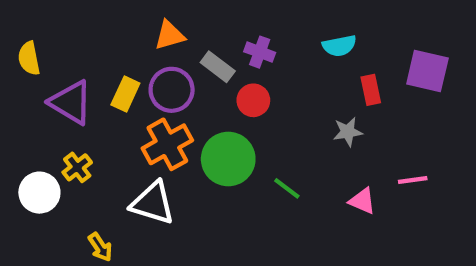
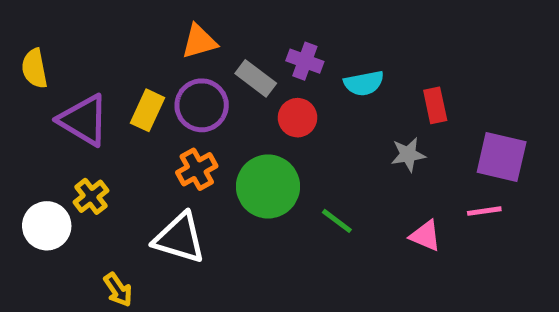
cyan semicircle: (339, 46) -> (364, 83), moved
purple square: (427, 71) -> (502, 157), moved
orange cross: (167, 144) -> (197, 169), size x0.7

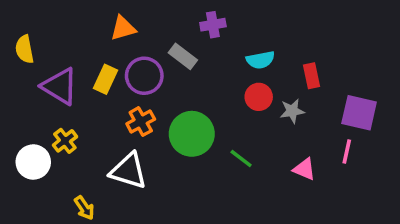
orange triangle: (199, 41) -> (123, 28), moved
purple cross: (305, 61) -> (213, 25), moved, turned -30
red circle: (297, 118) -> (259, 97), moved
pink line: (484, 211) -> (347, 151), turned -70

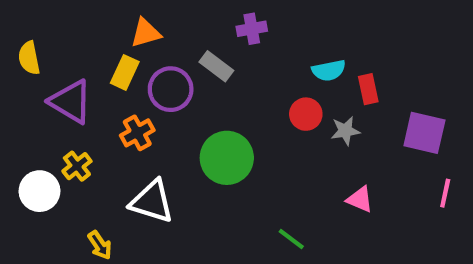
cyan semicircle: (260, 60) -> (329, 70), moved
yellow rectangle: (105, 79) -> (125, 72), moved
orange cross: (141, 122) -> (137, 133), moved
pink line: (347, 151) -> (445, 193), moved
green line: (241, 158) -> (291, 239), moved

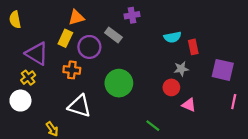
yellow semicircle: (29, 58) -> (15, 20), moved
red circle: (306, 114) -> (171, 87), moved
orange cross: (137, 133) -> (72, 70), turned 35
yellow cross: (77, 166) -> (28, 78), moved

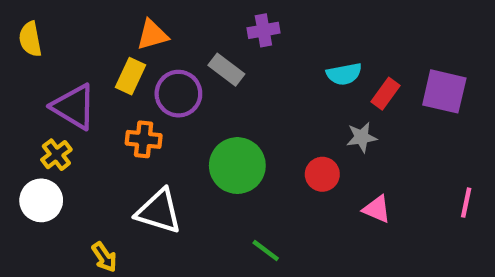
red rectangle: (193, 47) -> (385, 94), turned 48
purple square: (223, 70) -> (444, 91), moved
red circle: (171, 87) -> (322, 174), moved
green line: (153, 126) -> (266, 251), moved

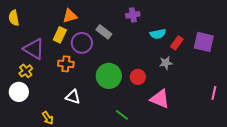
purple cross: (263, 30) -> (133, 15), moved
red circle: (322, 174) -> (138, 77), moved
pink triangle: (377, 209) -> (160, 99), moved, size x1.5
white triangle: (159, 211) -> (73, 97), size x0.7

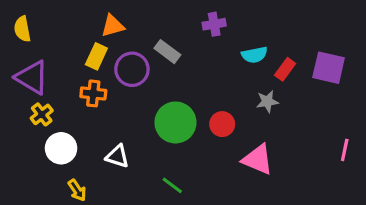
purple triangle: (34, 49) -> (32, 77), moved
orange cross: (66, 64) -> (93, 93), moved
white circle: (19, 92) -> (61, 148), moved
green line: (122, 115) -> (172, 185), moved

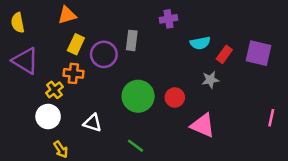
orange triangle: (113, 26) -> (67, 15), moved
gray rectangle: (167, 52) -> (132, 40), turned 60
yellow cross: (42, 114) -> (54, 90), moved

